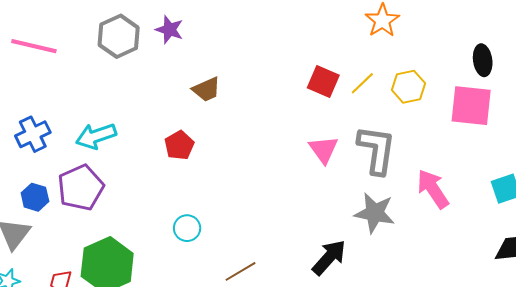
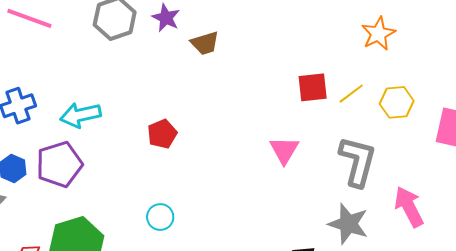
red square: (323, 82) -> (313, 87), turned -36
brown trapezoid: (206, 89) -> (205, 43), moved
pink triangle: (324, 150) -> (284, 150), moved

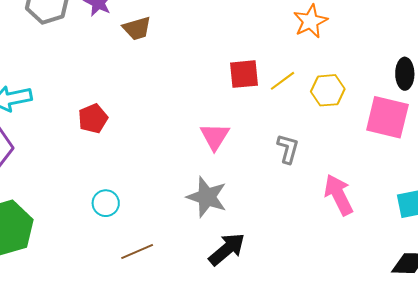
gray L-shape: (358, 161) -> (288, 149), size x0.6
cyan circle: (160, 217) -> (106, 203), moved
gray star: (348, 224) -> (207, 197), moved

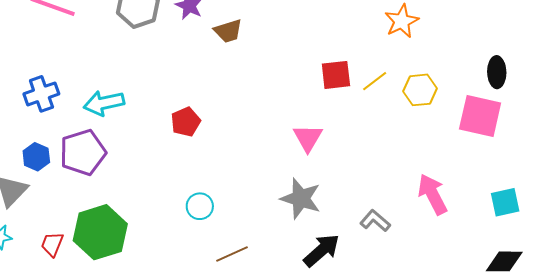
gray L-shape: (288, 149) -> (375, 221), moved, turned -64

